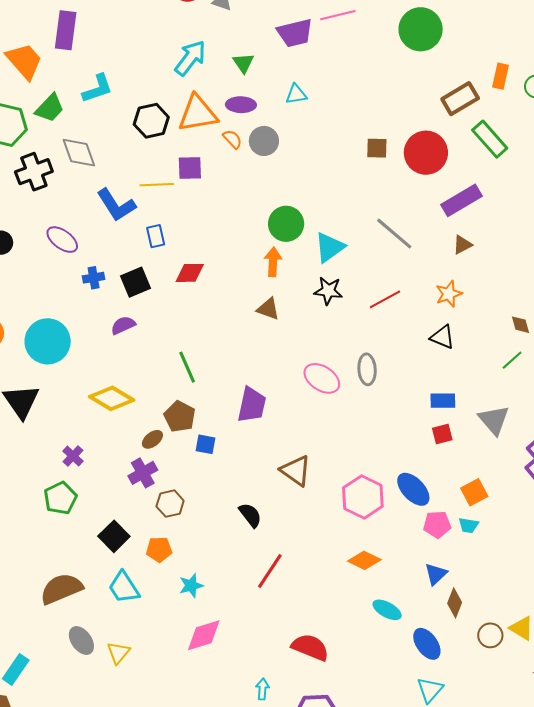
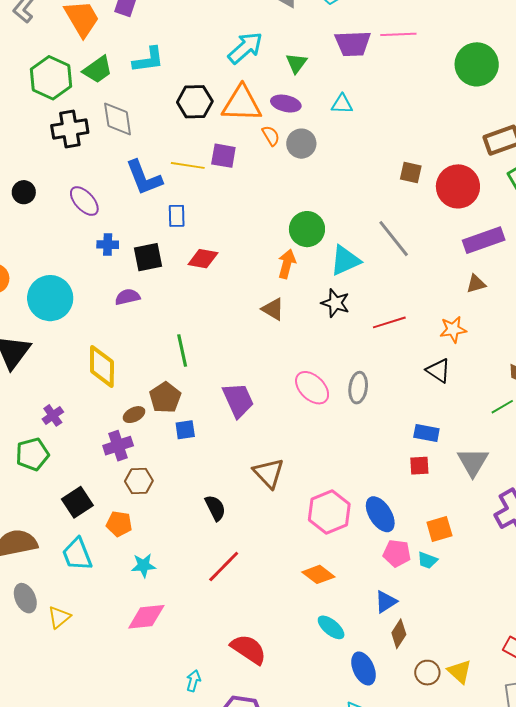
gray line: (394, 234) -> (394, 239), moved
yellow diamond: (112, 398) -> (102, 366), turned 48
purple trapezoid: (252, 405) -> (238, 400), turned -48
blue square: (206, 444) -> (185, 430), turned -30

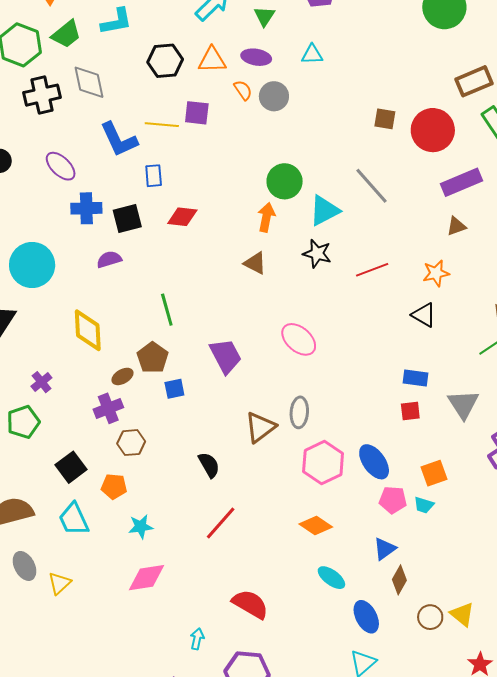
orange triangle: (242, 104) -> (212, 60), size x0.7
blue cross: (108, 245) -> (86, 208), size x1.4
gray ellipse: (358, 388) -> (299, 412), moved
brown triangle: (269, 473) -> (260, 427), turned 40

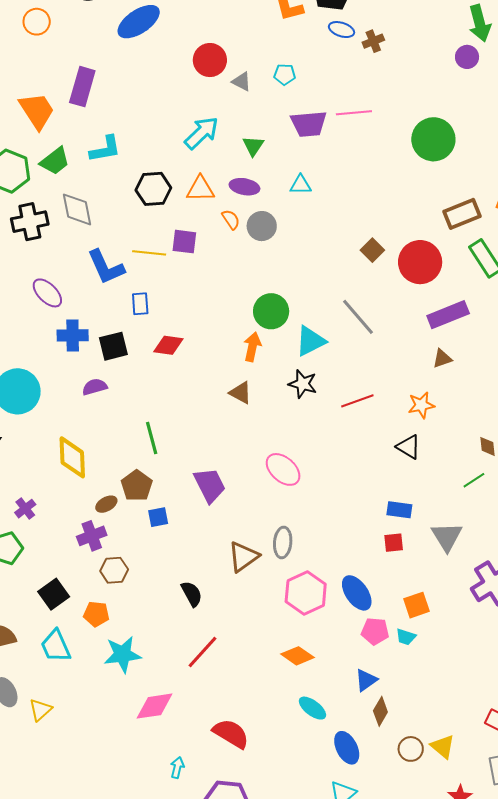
brown square: (385, 119) -> (372, 250), turned 35
cyan star: (141, 527) -> (122, 654), size x1.5
pink diamond: (146, 578) -> (154, 706), moved

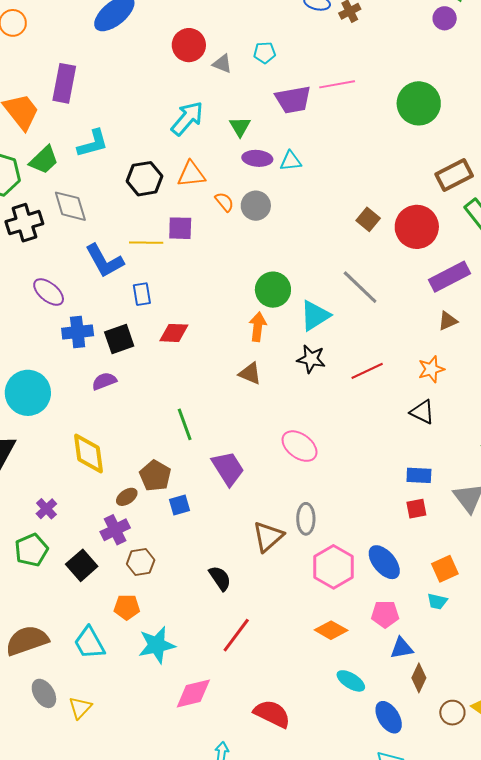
purple ellipse: (244, 187) -> (257, 158), moved
green line: (152, 438) -> (185, 424), moved
black square: (54, 594) -> (82, 565), moved
pink pentagon: (375, 631) -> (385, 614), moved
blue triangle: (366, 680) -> (402, 648), turned 30

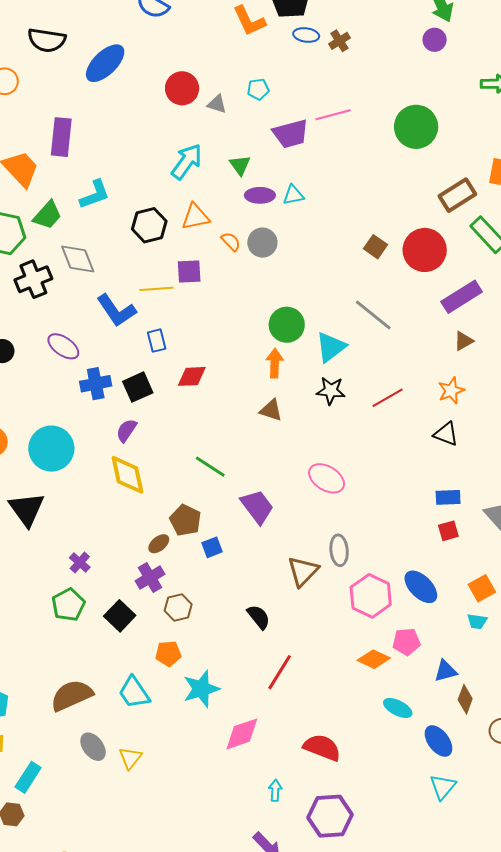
purple semicircle: (104, 381) -> (126, 430), turned -30
green line: (185, 424) -> (210, 467), turned -32
yellow diamond: (88, 454) -> (127, 475), moved
pink pentagon: (385, 614) -> (406, 642), moved

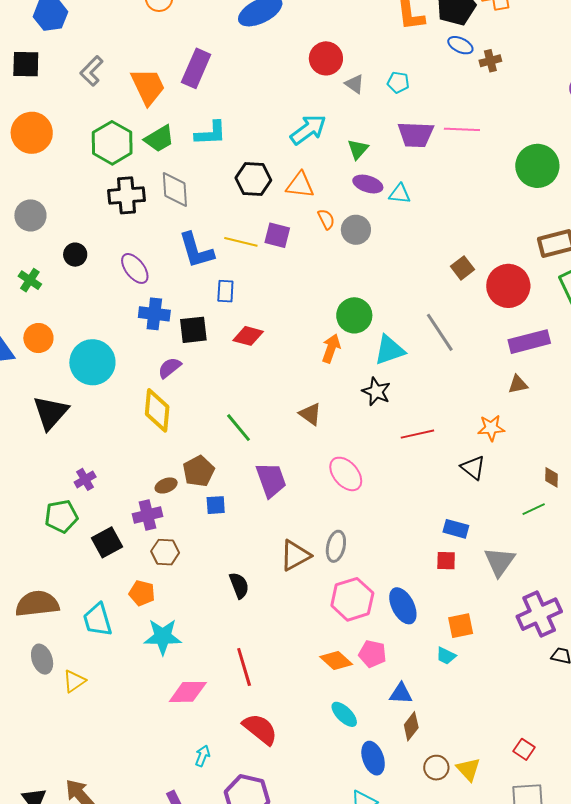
red line: (388, 398) -> (417, 434), moved
brown triangle: (271, 410) -> (310, 414), moved
red line: (280, 672) -> (244, 667), moved, turned -66

